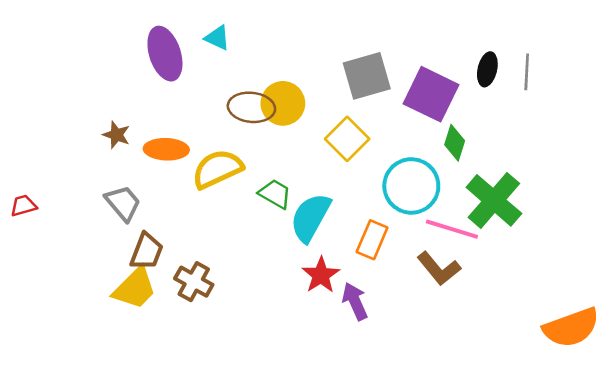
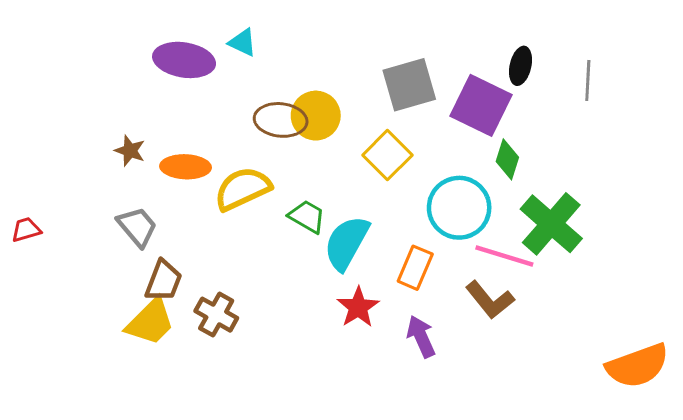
purple ellipse: (165, 54) -> (184, 60), turned -63
black ellipse: (487, 69) -> (521, 66), moved
purple arrow: (355, 301) -> (421, 336), moved

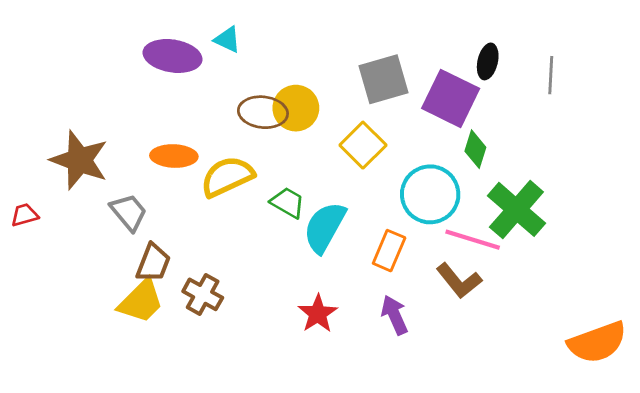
brown star: (130, 151) -> (79, 160), moved, size x2.0
red star: (358, 307) -> (318, 314), moved

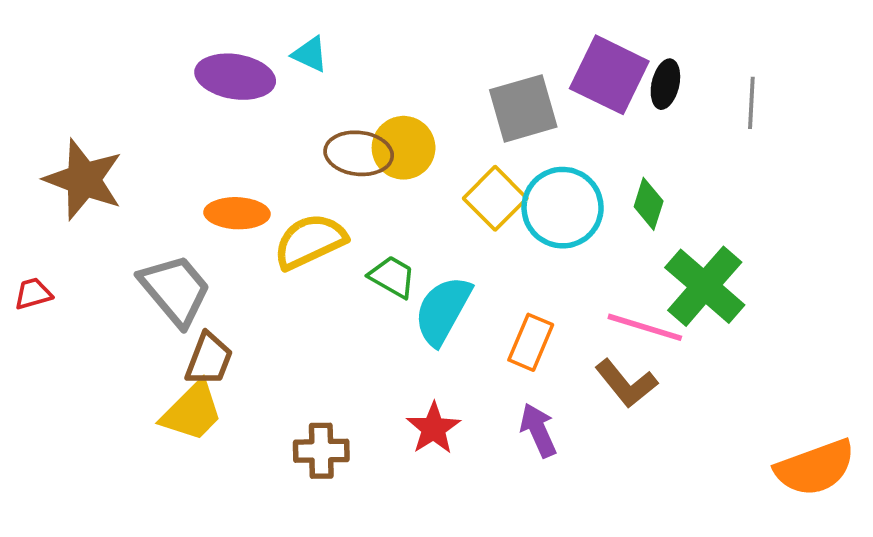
purple square: (451, 98) -> (609, 75), moved
brown star: (79, 160) -> (84, 180), moved
cyan circle: (430, 194) -> (563, 208), moved
gray trapezoid: (129, 212) -> (175, 290), size x1.4
brown cross: (203, 294) -> (321, 451), moved, turned -30

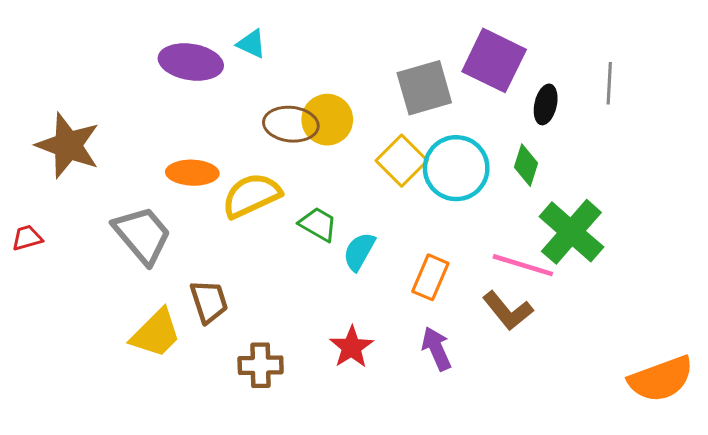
black ellipse: (665, 84) -> (546, 104), moved
cyan semicircle: (443, 310) -> (359, 252), size x0.7
brown trapezoid: (209, 359) -> (209, 302), moved, turned -39

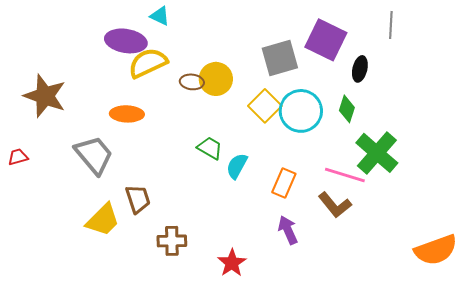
cyan triangle: (251, 44) -> (160, 16), moved
gray line: (609, 83) -> (391, 25), moved
brown ellipse: (291, 124) -> (192, 82), size x0.7
yellow semicircle: (251, 195) -> (148, 63), moved
red star: (352, 347) -> (232, 263), moved

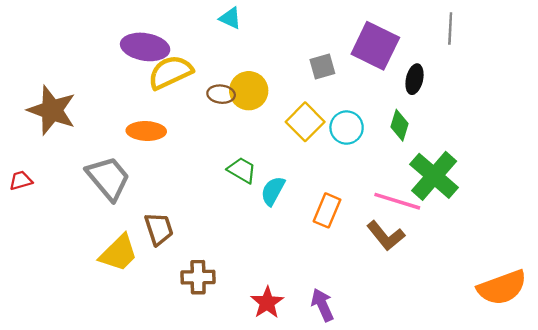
cyan triangle: (160, 16) -> (230, 18), moved
gray square: (280, 58) -> (322, 66), size x0.6
cyan circle: (301, 111) -> (347, 128), size x0.7
purple arrow: (288, 230) -> (322, 305), moved

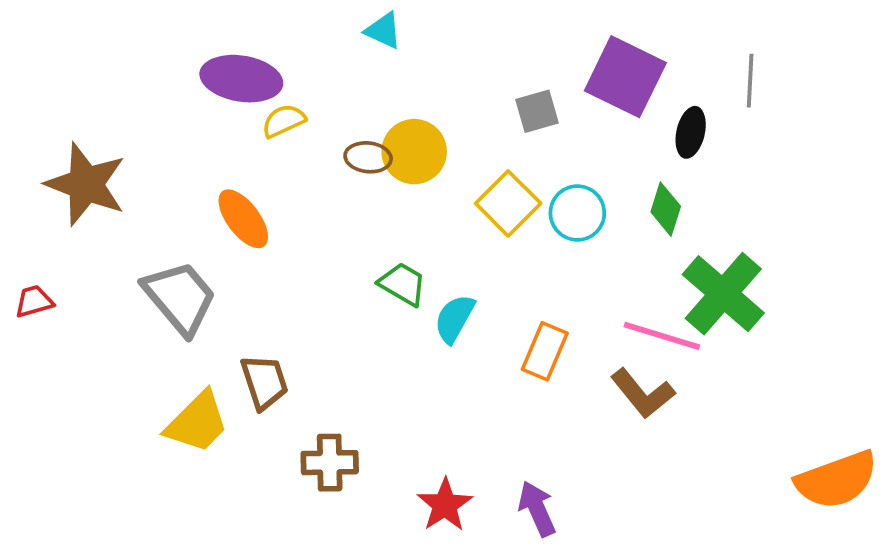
gray line: (450, 29) -> (750, 81), moved
yellow semicircle: (170, 72) -> (284, 121), size x0.6
orange ellipse: (146, 131) -> (243, 219), turned 51

